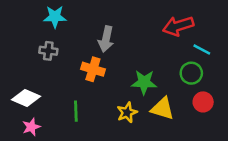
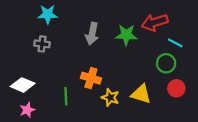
orange cross: (93, 69) -> (91, 78), moved
green star: (144, 82) -> (126, 35), moved
yellow star: (127, 112) -> (110, 97), turned -30

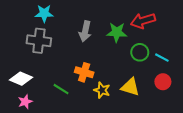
cyan line: (175, 43) -> (162, 58), moved
gray cross: (42, 44) -> (39, 41), size x1.6
green circle: (166, 63) -> (140, 52), moved
green line: (66, 96) -> (61, 89), turned -56

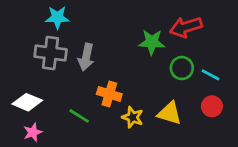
gray arrow: (85, 31) -> (86, 57), moved

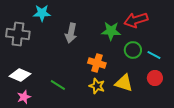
gray cross: (51, 53) -> (18, 34), moved
gray arrow: (86, 57) -> (71, 33), moved
orange cross: (109, 94) -> (97, 63), moved

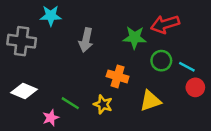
red circle: (155, 78) -> (195, 87), moved
yellow triangle: (124, 83) -> (150, 101), turned -36
yellow star: (97, 86) -> (103, 104), moved
pink star: (24, 97) -> (51, 118), moved

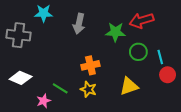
gray arrow: (86, 40) -> (79, 24), moved
cyan line: (187, 67) -> (160, 57), turned 48
orange cross: (118, 76) -> (90, 65), moved, turned -30

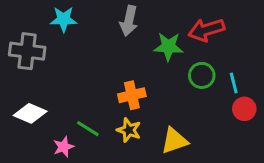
gray arrow: (79, 24) -> (129, 21), moved
yellow triangle: (129, 86) -> (174, 141), moved

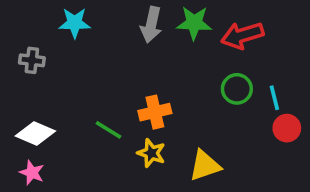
green star: (168, 47) -> (194, 23), moved
gray cross: (27, 51) -> (32, 60), size x0.6
green line: (88, 129) -> (109, 130), moved
pink star: (64, 147) -> (32, 173), moved, turned -30

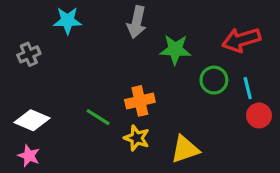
green star: (194, 23) -> (175, 49), moved
red arrow: (242, 35) -> (241, 40), moved
gray cross: (32, 60) -> (29, 54), turned -30

